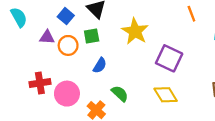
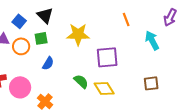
yellow star: (135, 31) -> (78, 34), turned -30
purple square: (169, 58) -> (107, 57), turned -30
green semicircle: (120, 94) -> (81, 81), moved

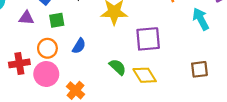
green square: (41, 38) -> (57, 20), moved
orange circle: (21, 46) -> (47, 48), moved

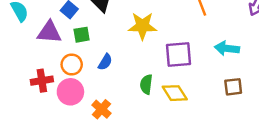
purple triangle: (26, 18) -> (49, 32), size x1.5
cyan arrow: (201, 19) -> (227, 48), moved, turned -55
green semicircle: (118, 67) -> (146, 84), turned -126

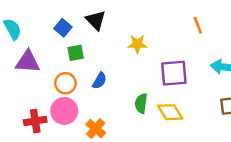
yellow star: (142, 26) -> (137, 44), size x0.7
purple triangle: (49, 32) -> (28, 62), moved
red cross: (42, 81) -> (35, 121), moved

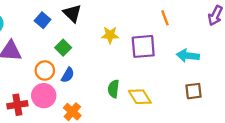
green square: (76, 53) -> (63, 48), moved, turned -35
purple square: (174, 73) -> (143, 46), moved
blue semicircle: (100, 81) -> (68, 75), moved

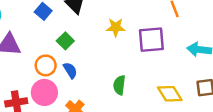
blue semicircle: (68, 75) -> (70, 70), turned -63
yellow diamond: (140, 97) -> (170, 94), moved

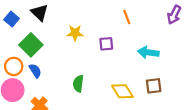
purple square: (151, 40) -> (106, 44), size x0.6
green square: (65, 41) -> (31, 45), size x1.5

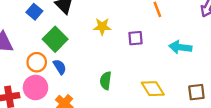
brown square: (154, 86) -> (196, 92), moved

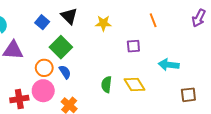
yellow star: (102, 27) -> (103, 23), moved
cyan arrow: (180, 47) -> (169, 65), moved
yellow diamond: (153, 89) -> (134, 84), moved

